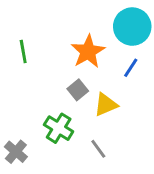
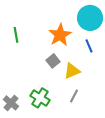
blue line: (131, 68) -> (89, 46), turned -56
green cross: (59, 128) -> (40, 98), moved
gray line: (98, 149) -> (74, 96), moved, turned 64

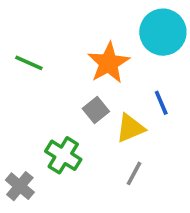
green line: (16, 35) -> (29, 63), turned -56
blue line: (89, 46) -> (161, 103), moved
green cross: (40, 98) -> (63, 155), moved

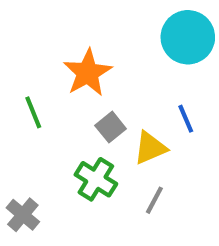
green line: (29, 63) -> (33, 112), moved, turned 44
orange star: (109, 63) -> (88, 73), moved
green cross: (63, 155) -> (96, 179), moved

